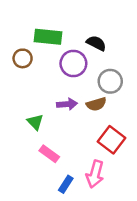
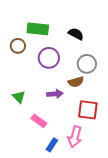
purple circle: (73, 63) -> (49, 58), moved
purple arrow: (67, 104) -> (55, 94), moved
green triangle: (35, 122) -> (19, 97), moved
red square: (112, 140) -> (88, 110), turned -30

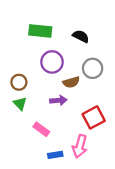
brown circle: (18, 46) -> (19, 82), moved
brown semicircle: (76, 82) -> (71, 82), moved
red square: (88, 110) -> (94, 117), turned -35
blue rectangle: (52, 145) -> (55, 155), turned 48

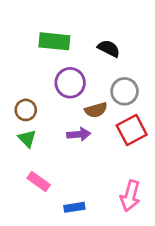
red square: (94, 117) -> (132, 130), moved
pink rectangle: (41, 129) -> (39, 182), moved
pink arrow: (80, 146) -> (130, 196), moved

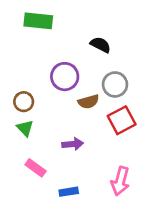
green rectangle: (54, 41) -> (38, 21), moved
purple arrow: (79, 134) -> (73, 144), moved

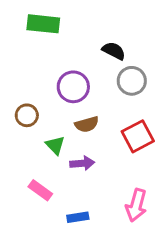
gray circle: (115, 84) -> (132, 81), moved
brown semicircle: (89, 102) -> (87, 124), moved
green triangle: (25, 128) -> (55, 145), moved

